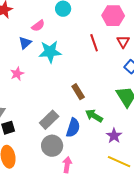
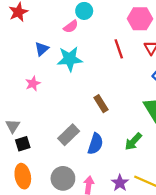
pink semicircle: (38, 26) -> (71, 27), moved
green arrow: (94, 116) -> (133, 142), moved, turned -78
purple star: (114, 136) -> (120, 183), moved
gray circle: (52, 146) -> (63, 178), moved

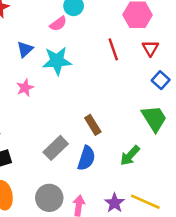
pink star: (33, 83) -> (25, 88), moved
brown rectangle: (101, 104) -> (93, 125), moved

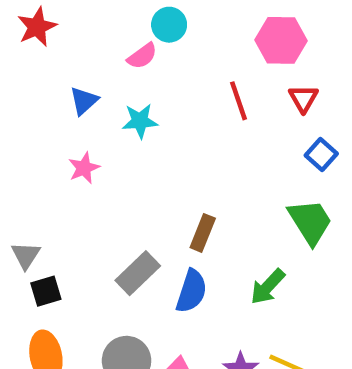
cyan star: (57, 61) -> (140, 121), size x0.7
brown rectangle: (93, 125) -> (203, 233), turned 54

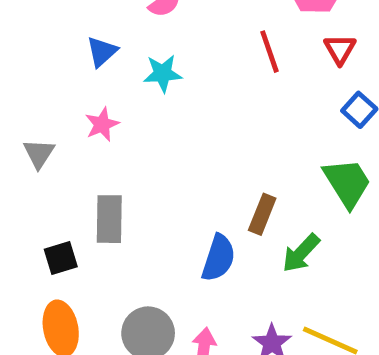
brown rectangle: (203, 233) -> (262, 214), moved
gray triangle: (26, 255) -> (39, 154), moved
gray rectangle: (138, 273) -> (109, 219), moved, turned -45

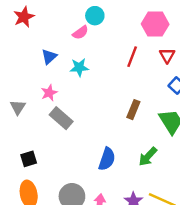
red line: (269, 52) -> (132, 57), turned 40
brown rectangle: (262, 214) -> (133, 110), moved
gray rectangle: (109, 219) -> (61, 118), moved, turned -50

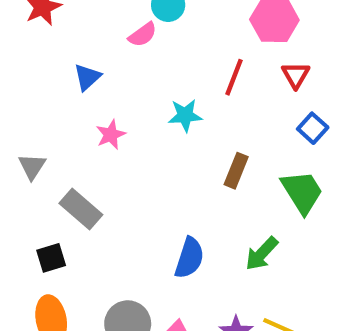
cyan star: (79, 67) -> (185, 115), moved
pink star: (49, 93) -> (111, 135), moved
gray rectangle: (61, 118) -> (81, 209), moved

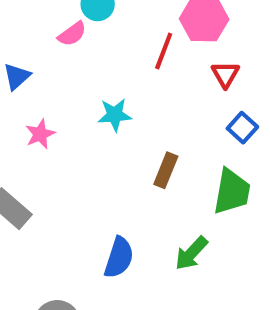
red line: (234, 77) -> (164, 51), moved
green trapezoid: (302, 192) -> (232, 192), turned 42

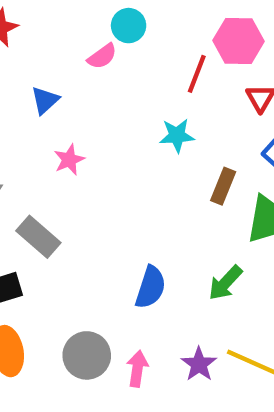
cyan star: (115, 115) -> (177, 136), moved
brown rectangle: (166, 170) -> (223, 186), moved

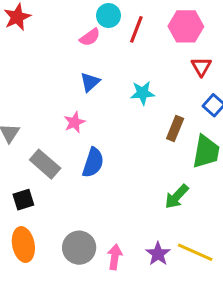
red line: (197, 74) -> (136, 29), moved
blue triangle: (45, 100) -> (90, 82), moved
pink star: (69, 160) -> (74, 122), moved
blue semicircle: (151, 287) -> (93, 163), moved

